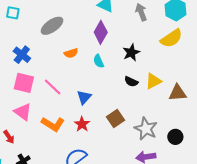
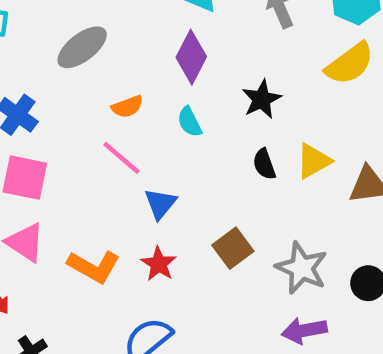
black semicircle: (131, 82) -> (264, 164), turned 48
pink line: (53, 87) -> (121, 158), moved

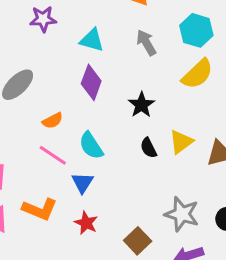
cyan semicircle: (189, 122) -> (91, 146), moved, size x1.4
brown square: (233, 248) -> (138, 241), moved
orange L-shape: (94, 267) -> (40, 209), moved

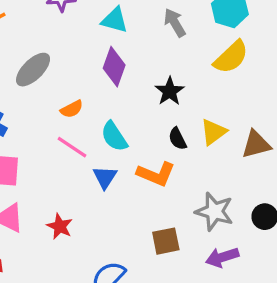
orange L-shape: (40, 209) -> (156, 174), moved
red star: (86, 223) -> (60, 226), moved
brown square: (138, 241) -> (166, 241), turned 32

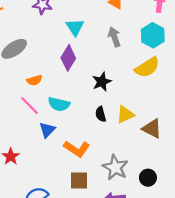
cyan triangle: (115, 20) -> (75, 27), turned 30
cyan semicircle: (114, 136) -> (59, 104), turned -55
brown triangle: (256, 144) -> (152, 129), turned 30
orange L-shape: (156, 174) -> (77, 149), moved

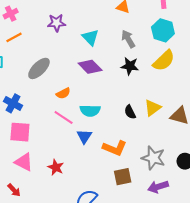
purple diamond: (68, 58) -> (90, 67), turned -65
black star: (102, 82) -> (130, 66), moved, turned -30

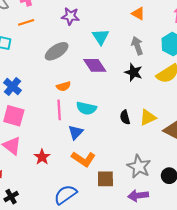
gray ellipse: (39, 68) -> (57, 51), moved
pink line: (64, 117) -> (59, 110), turned 42
orange L-shape: (115, 148) -> (83, 159), moved

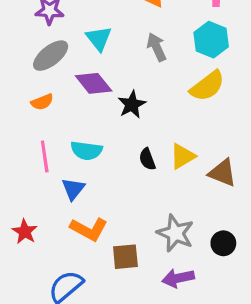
gray ellipse: (57, 51) -> (51, 56), moved
black star: (134, 72) -> (132, 104), moved, turned 30
orange semicircle: (64, 86) -> (42, 102), moved

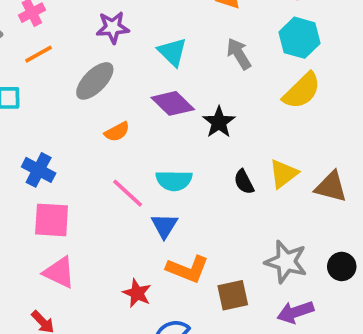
gray ellipse: (51, 56) -> (95, 81), moved
pink line: (45, 156) -> (128, 193), turned -32
red star: (25, 232) -> (137, 293), moved

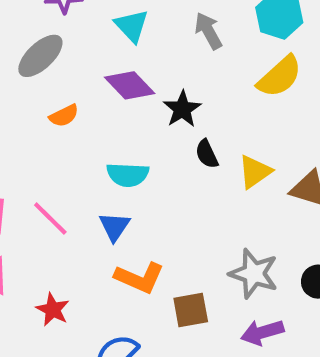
black semicircle: (244, 182) -> (207, 154), moved
pink line: (128, 193) -> (50, 219), moved
red star: (137, 293) -> (53, 310), moved

